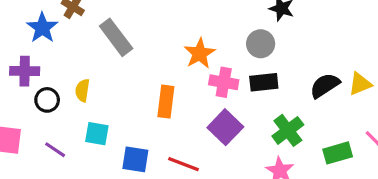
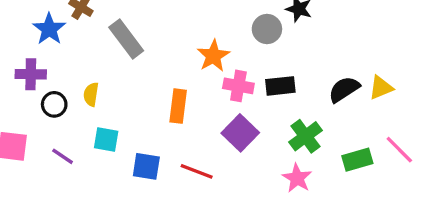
gray circle: (261, 44) -> (267, 29), moved

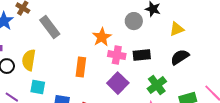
yellow triangle: (381, 88) -> (177, 29), moved
yellow semicircle: (91, 94) -> (29, 60), size x1.5

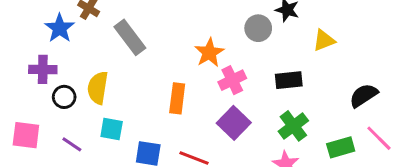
pink cross: (117, 55) -> (232, 80), turned -36
black rectangle: (142, 55) -> (289, 80), moved
black semicircle: (180, 57) -> (364, 95), moved

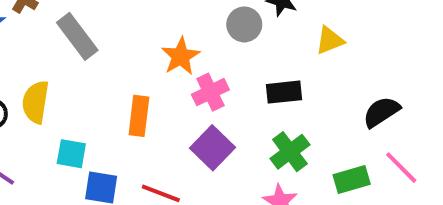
cyan square: (112, 129) -> (71, 154), moved

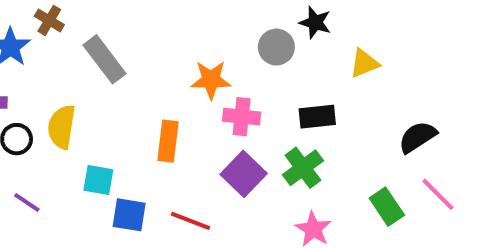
orange star: (181, 56) -> (211, 80), turned 30
pink cross: (210, 92) -> (242, 117), turned 32
green cross: (290, 152) -> (303, 168), moved
green rectangle: (352, 179) -> (387, 207), turned 72

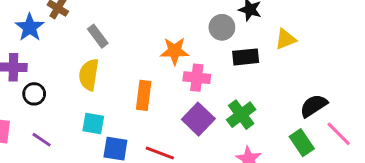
gray rectangle: (105, 59) -> (98, 36), size x0.7
black rectangle: (317, 117) -> (246, 57), moved
yellow semicircle: (62, 127) -> (89, 75), moved
black semicircle: (418, 137) -> (314, 106), moved

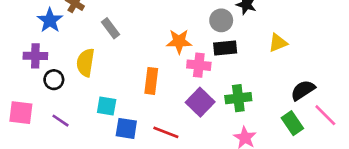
yellow triangle: (286, 39) -> (278, 43), moved
black rectangle: (246, 57) -> (225, 48), moved
yellow semicircle: (89, 75) -> (85, 63), moved
green cross: (241, 115) -> (238, 98), turned 30

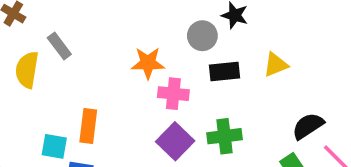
black rectangle: (225, 48) -> (225, 71), moved
yellow semicircle: (85, 63) -> (27, 70), moved
orange rectangle: (151, 81) -> (88, 126), moved

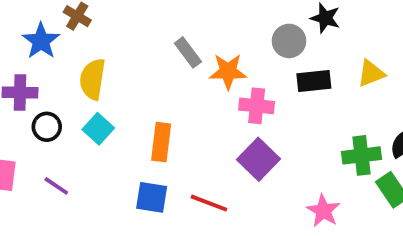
gray rectangle: (59, 46) -> (188, 52), moved
green cross: (225, 136) -> (361, 155), moved
cyan square: (54, 146) -> (98, 129), moved, turned 32

